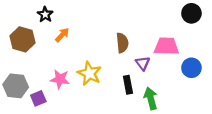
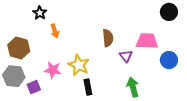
orange arrow: (62, 35) -> (55, 31), turned 120
brown hexagon: (22, 39) -> (19, 48), moved
black rectangle: (128, 85) -> (88, 87), moved

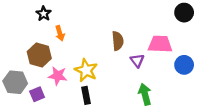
brown hexagon: (19, 48) -> (39, 55), moved
black rectangle: (88, 87) -> (86, 95), moved

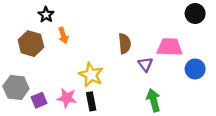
brown hexagon: (39, 55) -> (31, 44), moved
pink star: (58, 76) -> (67, 98), moved

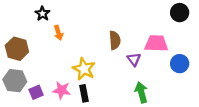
brown hexagon: (31, 44) -> (17, 49), moved

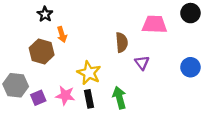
pink trapezoid: (156, 43) -> (154, 24), moved
brown hexagon: (17, 49) -> (42, 51), moved
green arrow: (141, 92) -> (119, 98), moved

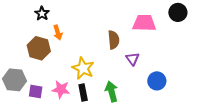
blue circle: (190, 67) -> (157, 81), moved
purple square: (38, 98) -> (36, 91), turned 32

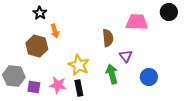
green arrow: (112, 91) -> (112, 74), moved

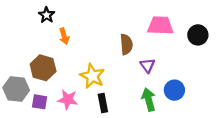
black circle: (169, 12) -> (198, 35), moved
brown hexagon: (37, 46) -> (43, 68), moved
green arrow: (112, 74) -> (149, 99), moved
black rectangle: (79, 88) -> (103, 103), moved

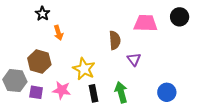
black circle: (198, 35) -> (180, 17), moved
blue circle: (174, 90) -> (167, 92), moved
green arrow: (149, 99) -> (121, 92), moved

